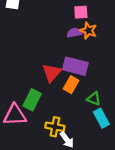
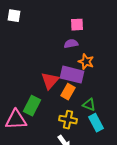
orange star: (88, 31) -> (86, 62), moved
yellow cross: (55, 127) -> (68, 120), moved

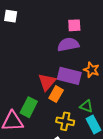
purple semicircle: (71, 44) -> (68, 44), size x1.5
orange star: (86, 62) -> (91, 70), moved
orange rectangle: (68, 92) -> (56, 94), moved

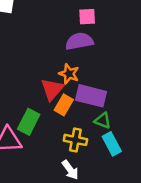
orange star: (91, 70) -> (69, 74), moved
purple rectangle: (69, 76) -> (91, 96), moved

